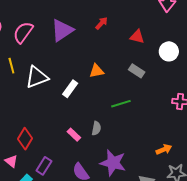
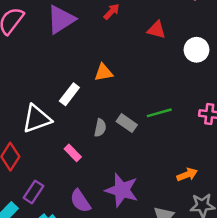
gray rectangle: (137, 71) -> (127, 123), moved
white triangle: (37, 77) -> (37, 119), moved
green line: (121, 104) -> (159, 113), moved
gray semicircle: (96, 128) -> (100, 128), moved

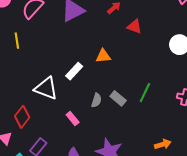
red triangle: (157, 30) -> (134, 27), moved
green line: (159, 113) -> (145, 93), turned -54
white triangle: (37, 119) -> (46, 88), turned 35

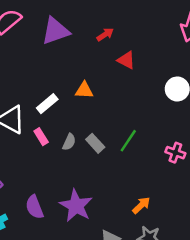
pink rectangle: (73, 118) -> (41, 137), moved
orange arrow: (163, 144) -> (141, 205), turned -35

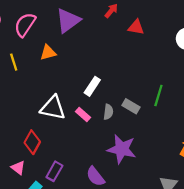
orange triangle: (84, 90) -> (48, 53), moved
white rectangle: (47, 104) -> (92, 86), moved
purple star: (76, 206) -> (122, 149), moved

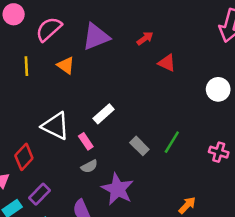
orange triangle: (48, 53) -> (66, 65), turned 35
gray semicircle: (108, 112) -> (89, 166), moved, turned 40

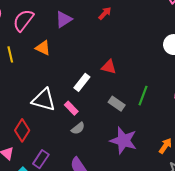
purple triangle: (96, 37) -> (64, 19), size x0.7
red triangle: (167, 63) -> (109, 67), moved
purple star: (118, 189) -> (123, 141), moved

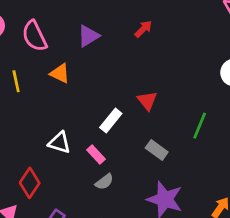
pink semicircle: (23, 20) -> (34, 36), turned -65
red triangle: (109, 67) -> (147, 101), turned 35
green line: (143, 96) -> (200, 126), moved
white triangle: (44, 100) -> (59, 143), size x0.7

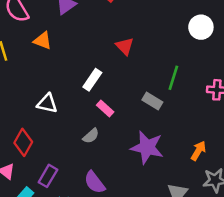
red triangle: (147, 101) -> (125, 46), moved
gray rectangle: (157, 150) -> (152, 101), moved
pink rectangle: (96, 155) -> (105, 109), moved

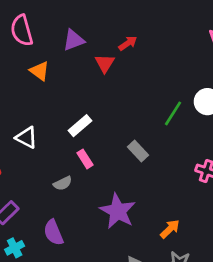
red triangle: (125, 46) -> (105, 63), moved
green line: (173, 78) -> (173, 113), moved
gray rectangle: (152, 101) -> (138, 151), moved

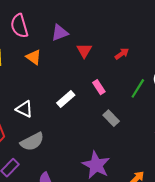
red arrow: (128, 43) -> (122, 54), moved
pink rectangle: (85, 159) -> (99, 87), moved
gray semicircle: (63, 183) -> (32, 142), moved, size x1.6

